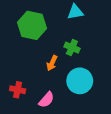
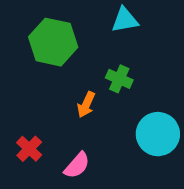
cyan circle: (80, 81) -> (158, 134), moved
red cross: (18, 90) -> (29, 149), turned 32

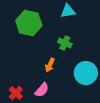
orange arrow: (86, 105) -> (50, 65), moved
red cross: (29, 149) -> (16, 93), moved

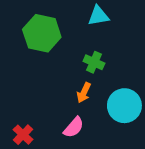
orange arrow: (50, 65) -> (84, 93), moved
pink semicircle: (42, 90) -> (74, 127), moved

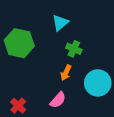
cyan triangle: (98, 16) -> (60, 23), moved, turned -30
green hexagon: (42, 33) -> (19, 43), moved

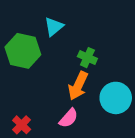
cyan triangle: (60, 23) -> (54, 27), moved
orange arrow: (66, 73) -> (78, 86), size x1.5

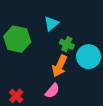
cyan triangle: (54, 27) -> (51, 24), moved
cyan circle: (116, 98) -> (89, 57), moved

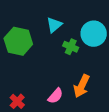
cyan circle: (89, 57) -> (94, 34), moved
orange arrow: (60, 66) -> (82, 86), moved

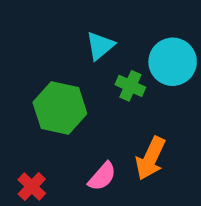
green hexagon: (18, 41) -> (60, 108), moved

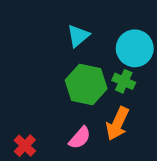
green cross: (130, 86) -> (124, 81), moved
green hexagon: (60, 108) -> (86, 84), moved

